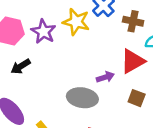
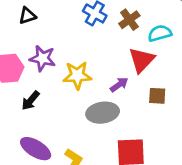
brown cross: (133, 21) -> (129, 20), turned -30
yellow star: (76, 22) -> (77, 75), moved

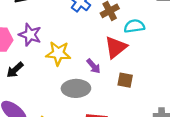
purple arrow: (119, 85) -> (93, 66), turned 77

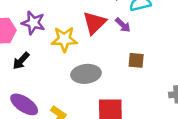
red triangle: (116, 47) -> (94, 23), moved
purple arrow: (93, 66) -> (123, 25), moved

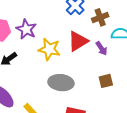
brown square: (136, 60) -> (106, 81), turned -32

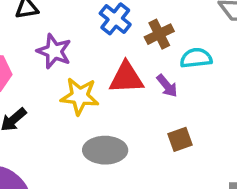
purple star: (26, 29) -> (54, 51), moved
red triangle: (78, 41) -> (126, 78), turned 35

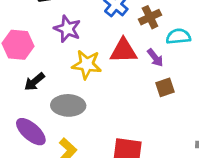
brown square: (180, 139) -> (165, 87), moved
gray ellipse: (105, 150) -> (68, 105), moved

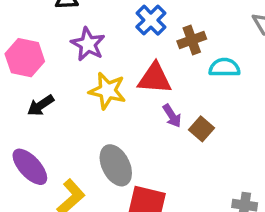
purple arrow: (155, 58) -> (172, 116), moved
brown square: (165, 87) -> (202, 129), turned -36
gray ellipse: (68, 105) -> (116, 165), moved, turned 56

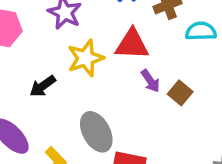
yellow star: (107, 91) -> (86, 58), turned -30
black arrow: (41, 105) -> (43, 86), moved

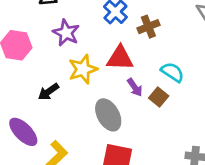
cyan semicircle: (201, 31) -> (172, 72), moved, turned 35
gray ellipse: (96, 132) -> (108, 115), moved

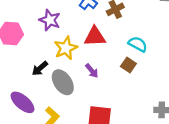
purple arrow: (135, 87) -> (92, 71), moved
gray ellipse: (108, 115) -> (63, 82), moved

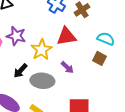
purple star: (50, 20) -> (16, 36), moved
gray ellipse: (63, 82) -> (42, 81), turned -45

